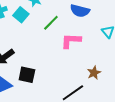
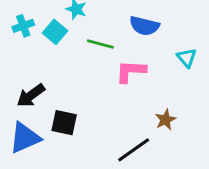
green line: (51, 23) -> (100, 44), turned 60

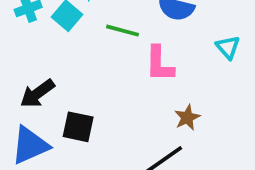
pink L-shape: (131, 71) -> (159, 64), turned -92
brown star: (165, 120) -> (187, 118), moved

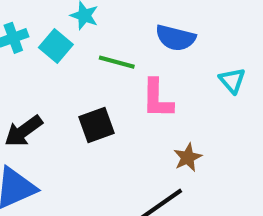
black square: (78, 127) -> (96, 125), moved, turned -32

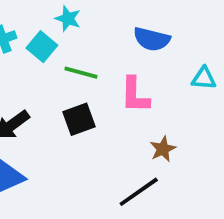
green line: (117, 62) -> (81, 73), moved
cyan triangle: (232, 80) -> (204, 78), turned -45

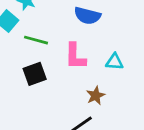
cyan triangle: (204, 78) -> (115, 62), moved

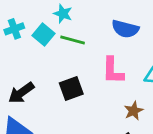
green line: (36, 40) -> (73, 40), moved

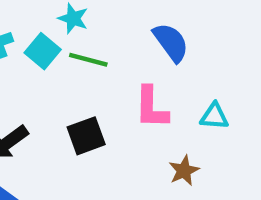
blue semicircle: (125, 29) -> (171, 42), turned -140

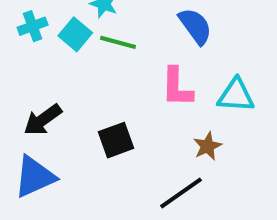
cyan triangle: (214, 116) -> (236, 95), size x1.4
black square: (86, 136) -> (116, 140), moved

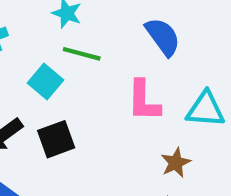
cyan square: (75, 34) -> (45, 82), moved
black square: (116, 140) -> (56, 139), moved

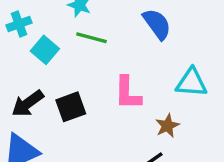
cyan square: (45, 82) -> (45, 50), moved
pink L-shape: (144, 101) -> (128, 93), moved

